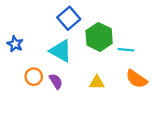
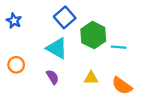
blue star: (15, 44) -> (14, 21), moved
orange circle: (34, 77) -> (16, 65), moved
orange semicircle: (136, 79) -> (122, 86), moved

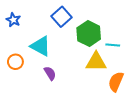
cyan triangle: (57, 48) -> (41, 46), moved
yellow triangle: (91, 78) -> (96, 62), moved, size x1.5
orange semicircle: (122, 86) -> (116, 82), turned 78

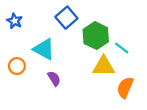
cyan line: (113, 45) -> (122, 48), turned 32

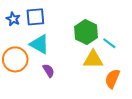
blue square: (66, 18) -> (35, 17), moved, turned 36
orange circle: (17, 66) -> (15, 59), size x1.6

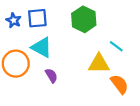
green hexagon: (86, 32) -> (84, 19), moved
orange semicircle: (112, 79) -> (119, 84), turned 120

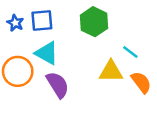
purple semicircle: (51, 75) -> (58, 85), size x1.6
orange semicircle: (119, 84) -> (141, 82), moved

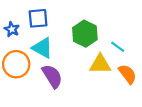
green hexagon: (94, 22) -> (85, 34), moved
blue star: (15, 23) -> (12, 29), moved

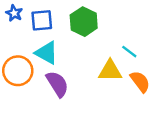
blue star: (12, 29) -> (14, 13), moved
green hexagon: (85, 34) -> (84, 22), moved

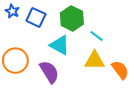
blue square: (42, 20) -> (36, 17), turned 30
cyan line: (129, 52) -> (97, 36), moved
cyan triangle: (47, 53) -> (60, 45), moved

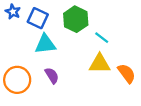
cyan triangle: (60, 45) -> (45, 44), moved, turned -35
orange circle: (15, 61) -> (17, 80), moved
purple semicircle: (49, 72) -> (52, 76), size x0.7

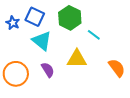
blue star: (13, 12) -> (13, 23), moved
cyan triangle: (45, 44) -> (42, 41), turned 45
yellow triangle: (100, 64) -> (77, 59), moved

